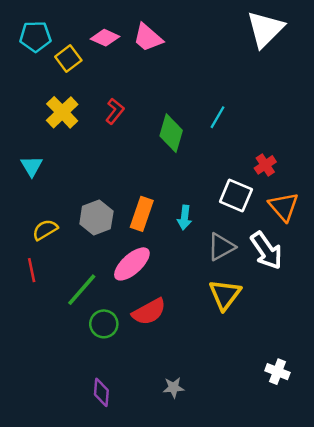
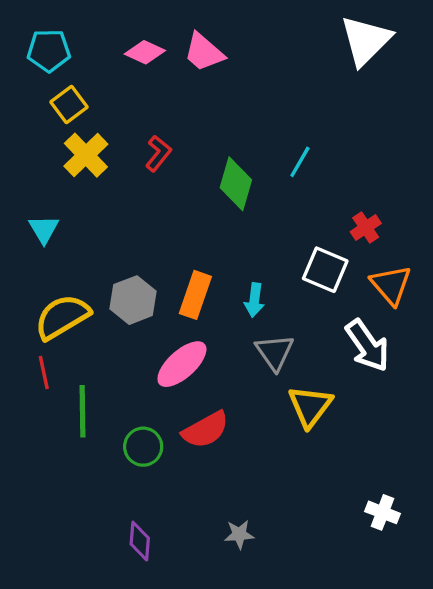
yellow square: (68, 59) -> (69, 104), moved
yellow semicircle: (45, 230) -> (62, 317), size x1.6
gray triangle: (221, 247) -> (275, 352), moved, turned -36
green line: (82, 290) -> (82, 411), moved, turned -42

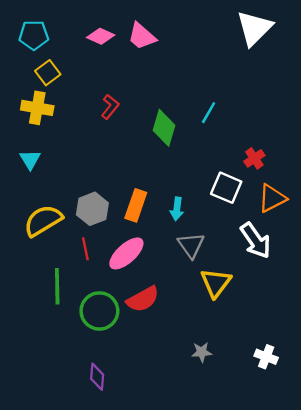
yellow cross: (86, 155) -> (37, 108), moved, turned -36
orange triangle: (391, 285) -> (272, 198), turned 44
red line: (44, 373) -> (85, 249), moved
green circle: (143, 447) -> (99, 311), size x1.4
gray star: (239, 534) -> (202, 352), moved

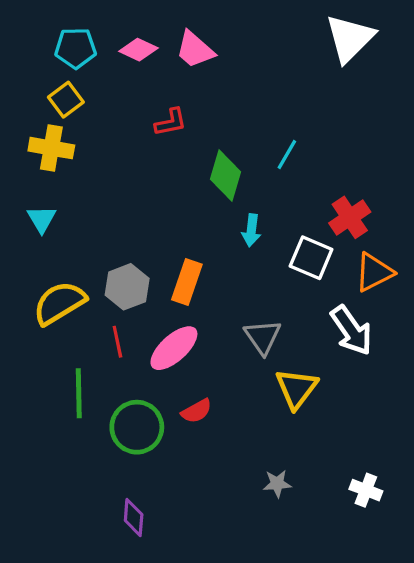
cyan pentagon: (34, 35) -> (76, 48), moved
red L-shape: (110, 107) -> (171, 122), moved, turned 40
red cross: (254, 158) -> (350, 217), size x1.4
cyan arrow: (177, 209) -> (251, 230), moved
red semicircle: (143, 299) -> (197, 411), size x0.7

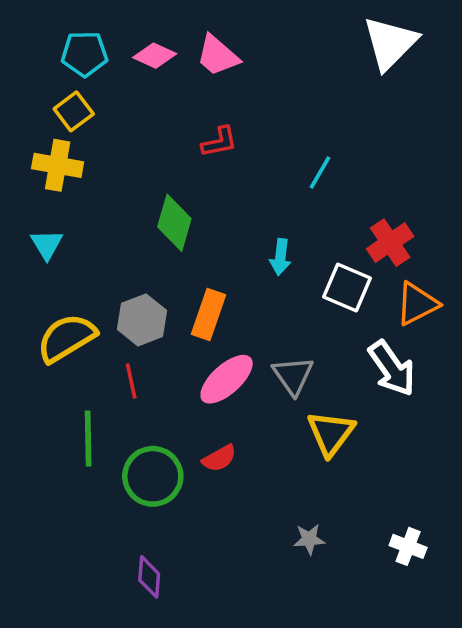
red L-shape: (171, 122) -> (219, 142), moved
green diamond: (226, 175) -> (174, 223), moved
pink ellipse: (174, 348) -> (227, 379), moved

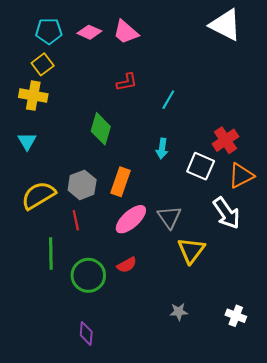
white triangle: (390, 43) -> (225, 25), turned -48
cyan line: (320, 172) -> (168, 100), moved

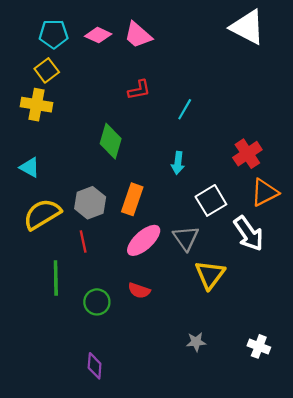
cyan triangle: (27, 141) -> (30, 167), moved, turned -30
white square: (201, 166) -> (211, 200), moved, turned 36
red semicircle: (127, 265) -> (139, 291), turned 48
green circle: (88, 275) -> (97, 302), size x0.7

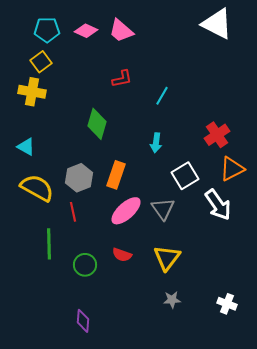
yellow semicircle: (42, 214) -> (37, 188), turned 60
yellow triangle: (210, 275) -> (167, 258), moved

